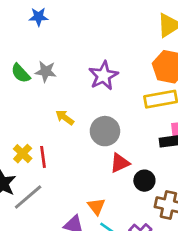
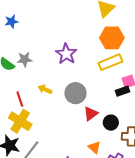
yellow cross: (23, 154) -> (20, 121), size x1.6
red line: (43, 157) -> (20, 99), moved
orange triangle: (96, 206) -> (94, 147), moved

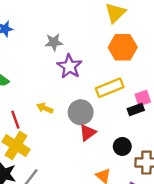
gray star: (25, 59) -> (54, 42), moved
yellow rectangle: (110, 62) -> (110, 88), moved
red triangle: (91, 114) -> (88, 133), moved

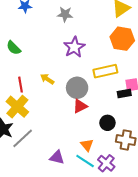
gray star: (54, 42) -> (65, 14), moved

